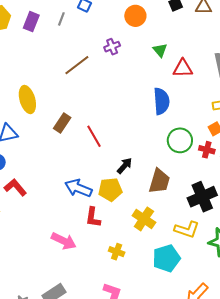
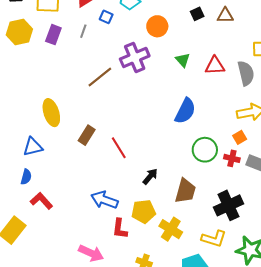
purple cross: (112, 47) -> (135, 58), size x1.8
red triangle: (183, 68) -> (215, 66), moved
blue semicircle: (161, 101) -> (185, 111), turned 32
yellow pentagon: (110, 190) -> (144, 211), moved

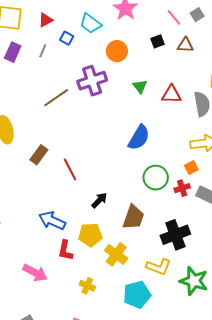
red cross: (232, 158) -> (182, 188), turned -35

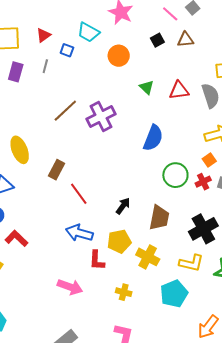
purple cross: (92, 81) -> (101, 116), moved
red line: (70, 170) -> (79, 194), moved

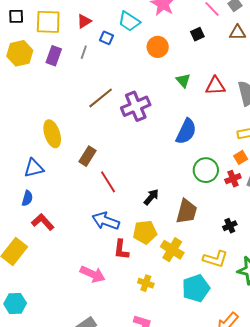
brown triangle: (185, 40) -> (237, 33), moved
black cross: (203, 229) -> (230, 226), size x0.5

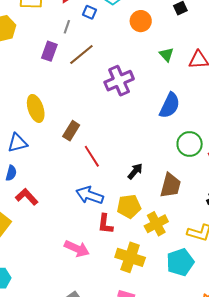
purple rectangle: (54, 56) -> (49, 51), moved
brown line: (101, 98) -> (81, 54), moved
yellow cross: (172, 250) -> (156, 224), turned 30
yellow cross: (146, 283) -> (130, 257), size x1.8

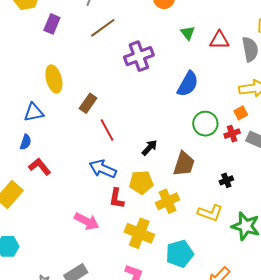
purple rectangle: (49, 51) -> (52, 24), moved
cyan pentagon: (180, 262) -> (180, 254), moved

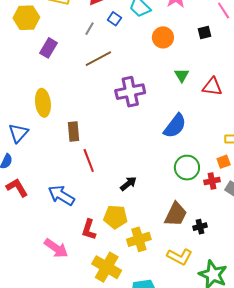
brown rectangle: (88, 103) -> (73, 131), turned -48
blue triangle: (34, 112) -> (18, 133), turned -45
brown trapezoid: (184, 164) -> (176, 214), moved
blue arrow: (103, 169) -> (61, 195), moved

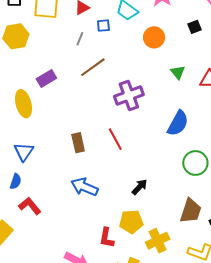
blue square: (114, 19) -> (103, 26), turned -32
purple rectangle: (48, 48) -> (46, 78), moved, turned 36
yellow ellipse: (43, 103) -> (23, 104), moved
red line: (89, 161) -> (115, 139), moved
blue arrow: (61, 195) -> (84, 187), moved

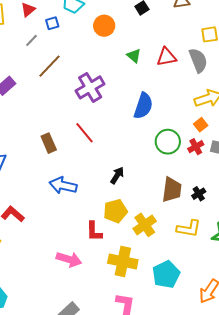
gray line: (80, 39) -> (32, 40), turned 32

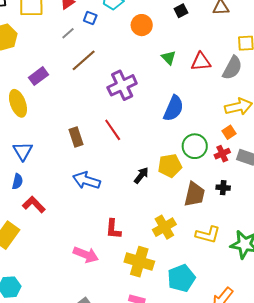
blue square: (52, 23) -> (90, 18), turned 32
gray semicircle: (198, 60) -> (232, 68), turned 45
black cross: (199, 194) -> (223, 188), moved, turned 32
yellow pentagon: (115, 211) -> (170, 166), moved

